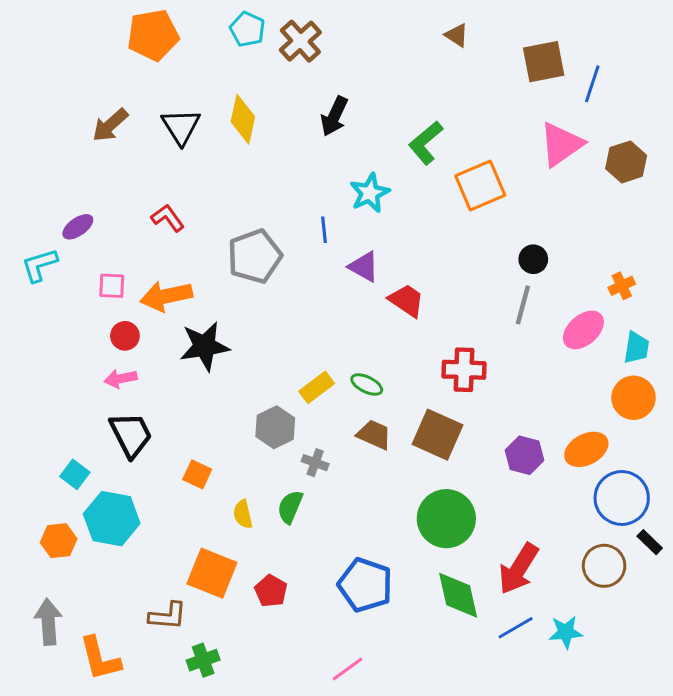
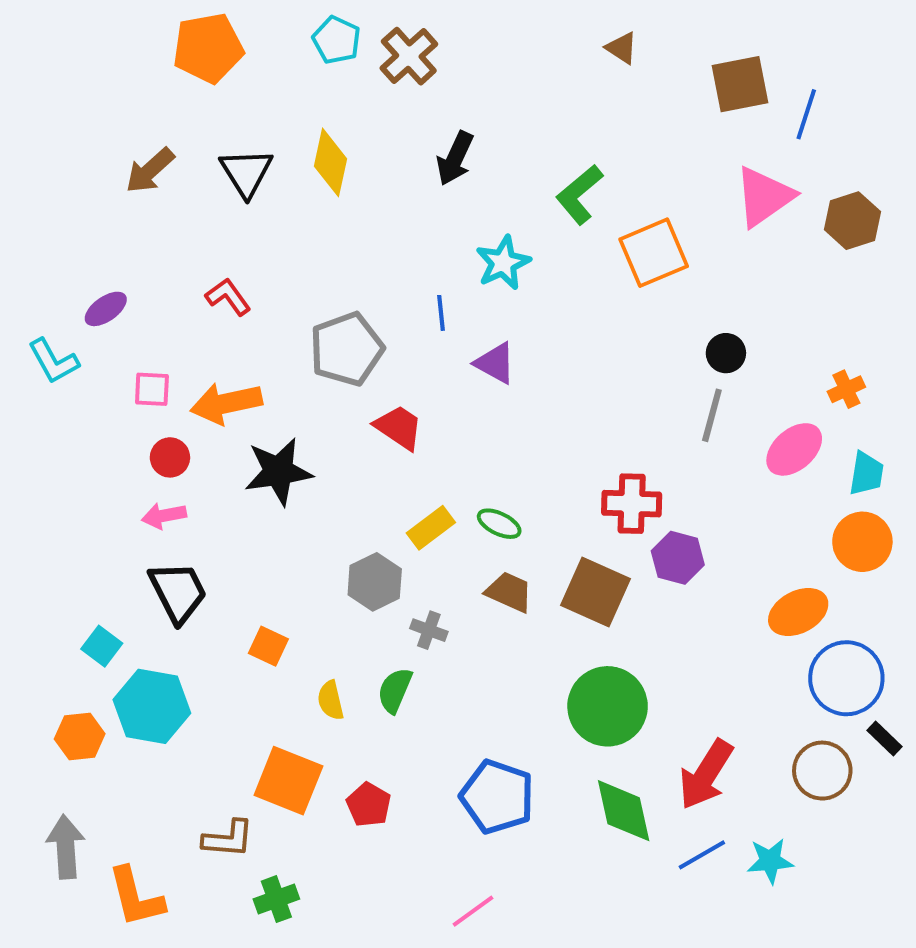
cyan L-shape: (39, 265) -> (54, 361), turned -102
red trapezoid: (407, 300) -> (399, 427), moved
purple hexagon: (524, 455) -> (678, 558), moved

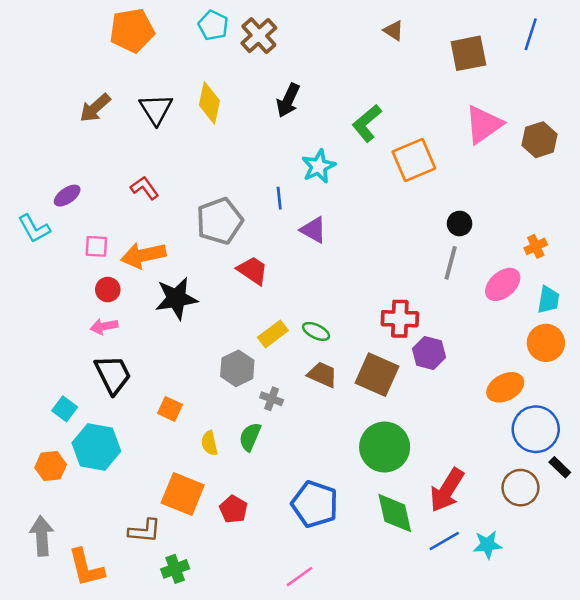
blue line: (806, 114) -> (531, 34), moved

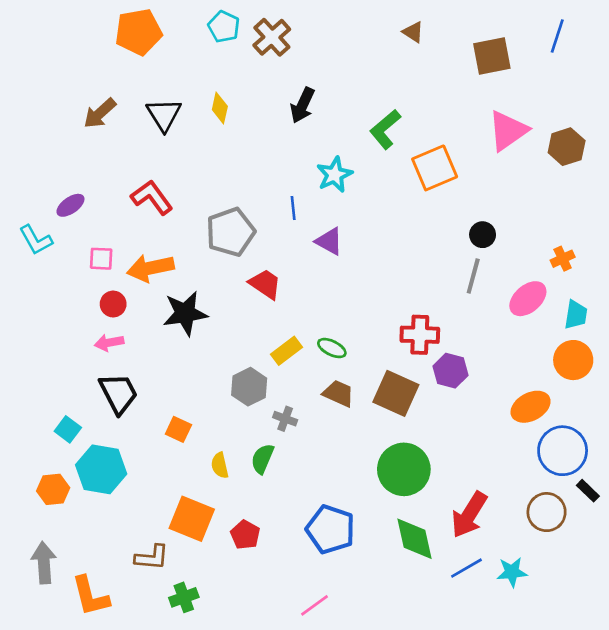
yellow diamond: (209, 103) -> (220, 108), size x0.7
red L-shape: (145, 188) -> (152, 197), size x1.4

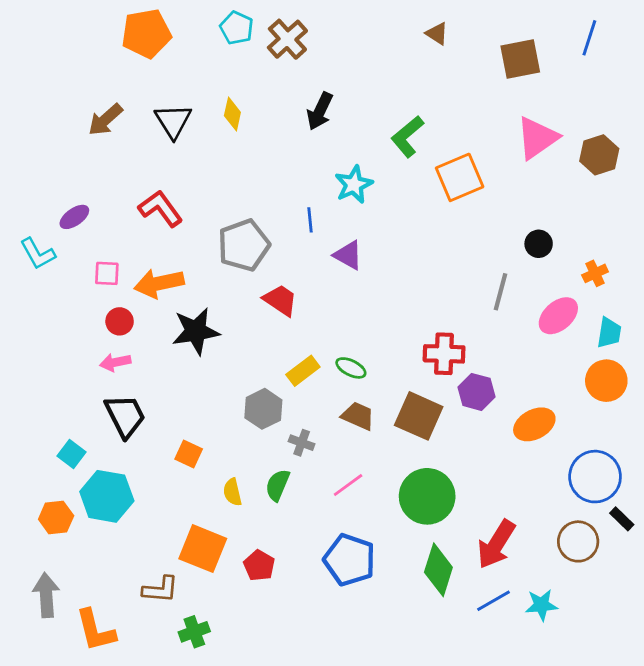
black circle: (483, 235) -> (539, 244), moved
orange ellipse: (531, 407) -> (534, 424), moved
green diamond: (415, 539) -> (438, 570), turned 30
pink line: (315, 605) -> (348, 485), moved

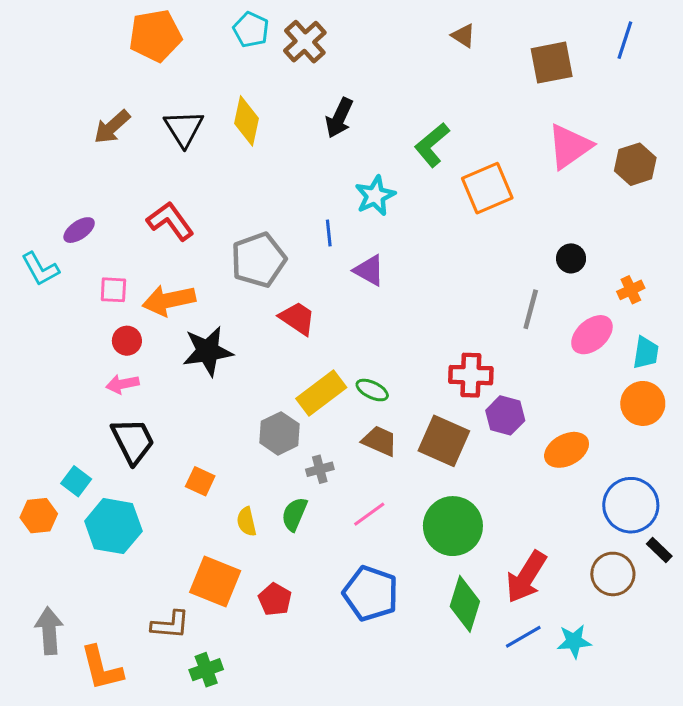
yellow diamond: (232, 114) -> (247, 121), size x1.4
yellow rectangle: (303, 371) -> (321, 393), size x1.4
gray cross: (302, 443) -> (320, 469), turned -35
orange hexagon: (56, 518) -> (39, 516), moved

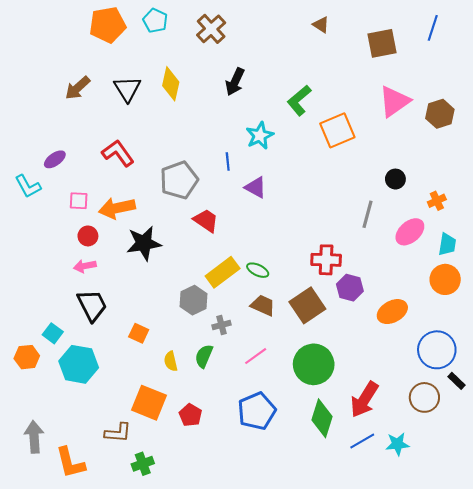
cyan pentagon: (251, 30) -> (155, 21), moved
brown square: (444, 441) -> (307, 305), turned 32
blue pentagon: (371, 593) -> (257, 411), turned 30

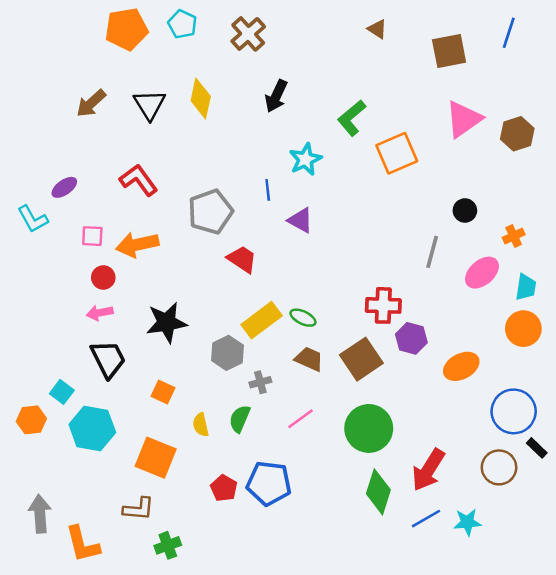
black star: (144, 243) -> (167, 323), moved
orange square: (149, 403) -> (156, 458), moved
blue pentagon: (257, 411) -> (269, 483), moved, turned 30

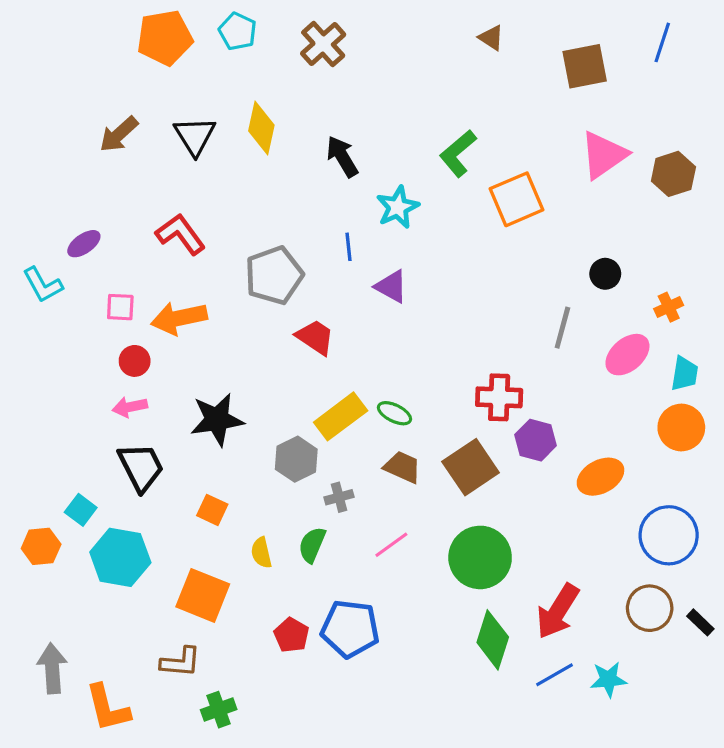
black arrow: (276, 96) -> (342, 157), moved, turned 124
black rectangle: (537, 448) -> (700, 622), moved

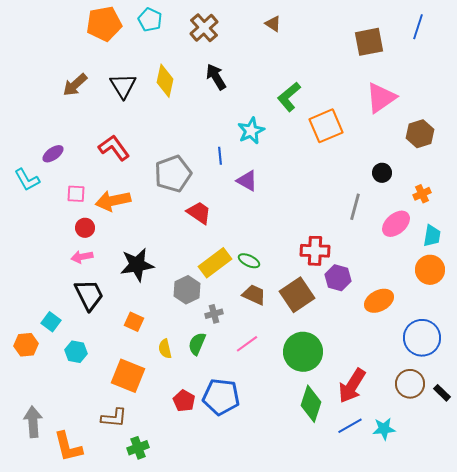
brown triangle: (491, 38) -> (273, 24), moved
black arrow: (342, 157) -> (216, 77), moved
brown hexagon: (673, 174) -> (420, 134), moved
cyan hexagon: (120, 557) -> (76, 352), size x0.6

